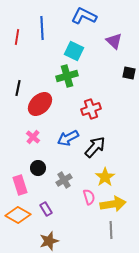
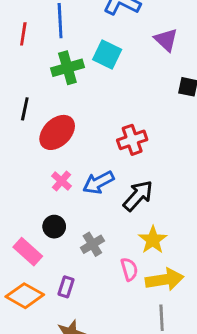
green cross: (67, 76) -> (67, 68), moved
pink cross: (33, 137) -> (62, 181), moved
pink rectangle: (20, 185) -> (28, 252), turned -30
purple rectangle: (46, 209) -> (66, 287), turned 48

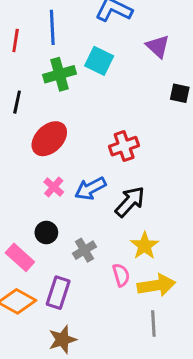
black line: (25, 109) -> (17, 102), moved
purple rectangle: (66, 287) -> (58, 293), size x1.5

